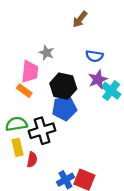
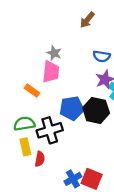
pink trapezoid: (30, 72) -> (51, 72), moved
black hexagon: (63, 86) -> (96, 110), moved

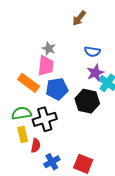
orange rectangle: (32, 91) -> (29, 83), size x1.5
blue pentagon: (72, 108) -> (57, 89), moved
blue cross: (73, 179) -> (52, 162), moved

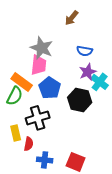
gray star: (49, 49) -> (42, 48), size x1.6
blue pentagon: (57, 89) -> (50, 88), turned -30
green semicircle: (22, 113) -> (15, 96), moved, turned 126
blue cross: (52, 162) -> (45, 160), turned 35

